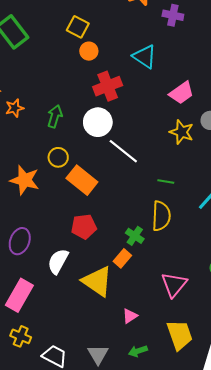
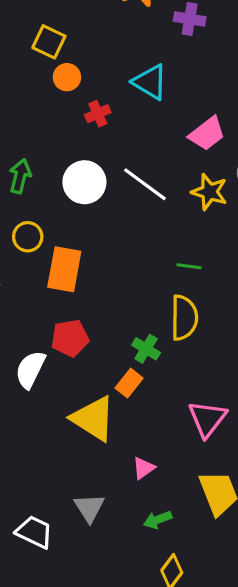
red cross: (108, 86) -> (98, 114), moved, size x0.6
white line: (123, 151) -> (145, 184), moved
orange rectangle: (82, 180) -> (64, 269), turned 64
white semicircle: (58, 261) -> (30, 369), moved
gray triangle: (98, 354) -> (89, 508), moved

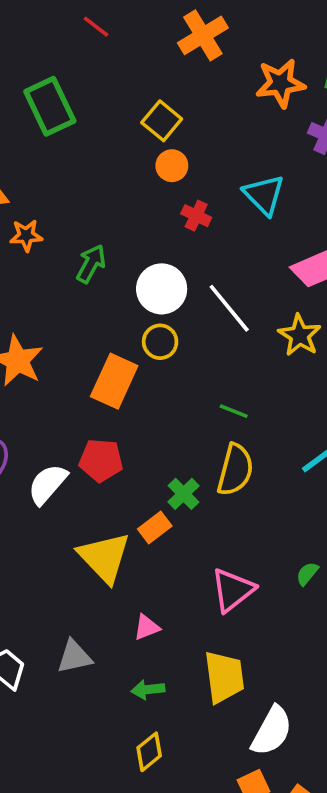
red cross: (98, 114) -> (196, 216), turned 35
yellow circle: (28, 237) -> (160, 342), moved
green line: (189, 266) -> (234, 411), moved
gray triangle: (89, 508) -> (74, 657), turned 36

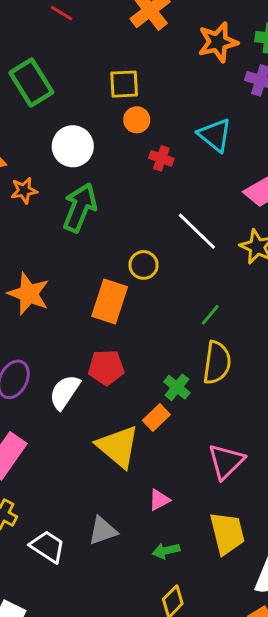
yellow square: (162, 121) -> (124, 84), turned -36
green arrow: (91, 264) -> (80, 208), size x1.5
white circle: (162, 289) -> (73, 146), moved
green line: (234, 411) -> (210, 315), turned -65

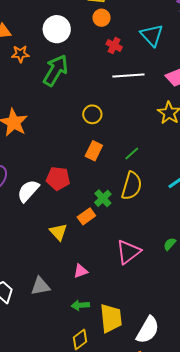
white line: (197, 231) -> (128, 76), moved, turned -56
orange rectangle: (110, 301) -> (94, 151), moved, size x0.7
yellow triangle: (118, 447) -> (58, 232), size x0.6
yellow trapezoid: (227, 533) -> (111, 318), moved

